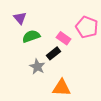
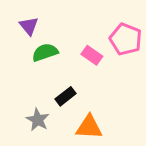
black rectangle: (53, 53) -> (66, 96), moved
gray star: (37, 67) -> (38, 120), moved

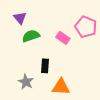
black rectangle: (66, 96) -> (45, 66), turned -48

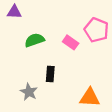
purple triangle: (20, 18) -> (14, 12), moved, turned -48
orange triangle: (61, 87) -> (90, 98), moved

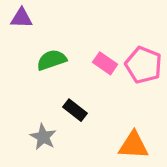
pink pentagon: (96, 30) -> (144, 65), moved
black rectangle: (50, 74) -> (75, 110), turned -56

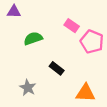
pink rectangle: (105, 63) -> (72, 26), moved
black rectangle: (75, 110) -> (57, 68), moved

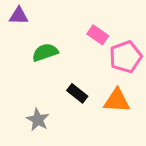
pink pentagon: (92, 42) -> (126, 57), turned 30
orange triangle: (85, 93) -> (117, 101), moved

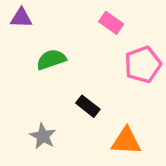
pink rectangle: (98, 35) -> (111, 23), moved
orange triangle: (117, 101) -> (126, 141), moved

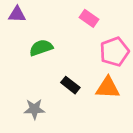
gray star: (43, 136) -> (34, 109), turned -30
orange triangle: (126, 141) -> (108, 88), moved

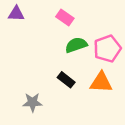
pink rectangle: (89, 18) -> (65, 17), moved
green semicircle: (41, 48) -> (76, 45), moved

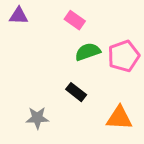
orange triangle: (101, 82) -> (119, 118), moved

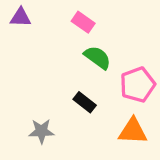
green semicircle: (88, 52) -> (97, 57), turned 55
pink pentagon: (124, 56) -> (138, 85), moved

